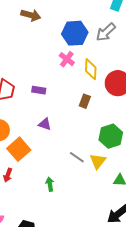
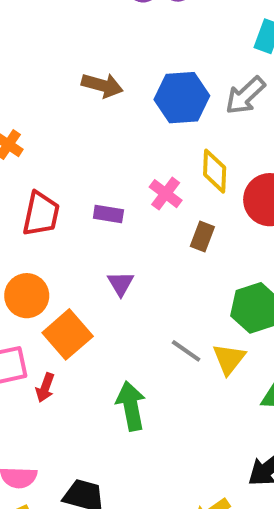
brown arrow: (31, 15) -> (102, 85), moved
pink cross: (67, 59) -> (166, 194), moved
purple triangle: (45, 124) -> (121, 283), turned 40
green arrow: (50, 184) -> (131, 406), size x1.6

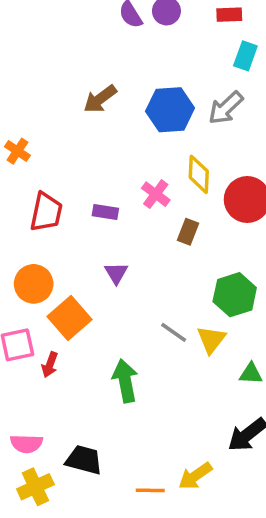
brown arrow: (102, 85) -> (100, 99), turned 128

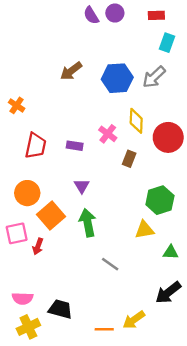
gray line: (174, 332) -> (110, 264), moved
yellow triangle: (211, 340) -> (145, 230), turned 42
green arrow: (125, 381) -> (88, 223), moved

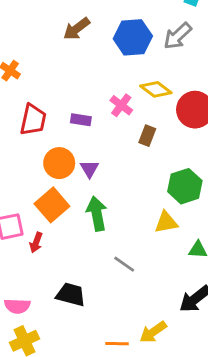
yellow diamond: (136, 121) -> (156, 89), turned -55
orange circle: (27, 193) -> (59, 163), moved
black trapezoid: (60, 309) -> (71, 295), moved

